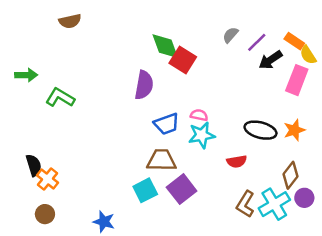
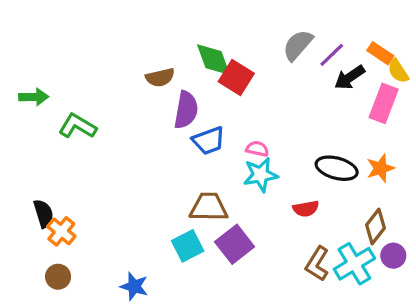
brown semicircle: (70, 21) -> (160, 77), moved
gray semicircle: (230, 35) -> (298, 45), size x1.5
blue trapezoid: (167, 124) -> (209, 141), moved

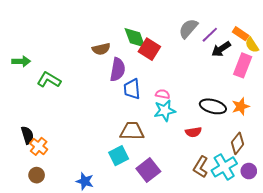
blue trapezoid: (209, 141) -> (132, 89), turned 105
purple square: (235, 244) -> (148, 170), moved
purple circle: (393, 256) -> (249, 171), moved

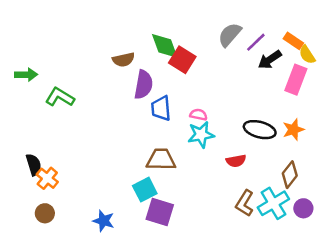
purple square: (148, 170) -> (160, 212), moved, turned -35

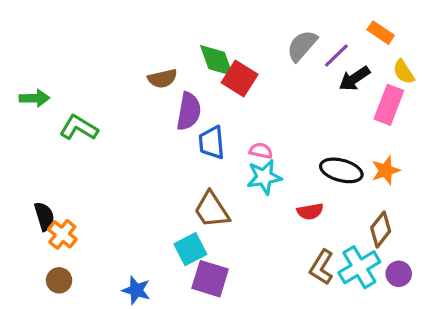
orange rectangle: (293, 41) -> (381, 33), moved
brown trapezoid: (161, 160) -> (212, 210), turned -124

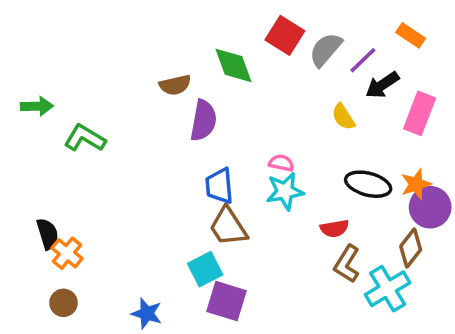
yellow semicircle: (404, 72) -> (343, 117), moved
red square: (240, 79) -> (285, 35), moved
blue trapezoid: (212, 143) -> (219, 186), moved
brown L-shape: (322, 267) -> (347, 264), moved
purple circle: (399, 274) -> (430, 207), moved, size x1.5

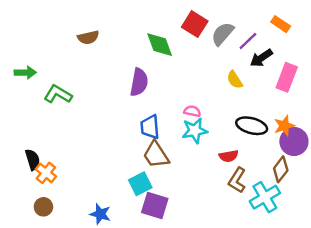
brown semicircle: (175, 85) -> (88, 37), moved

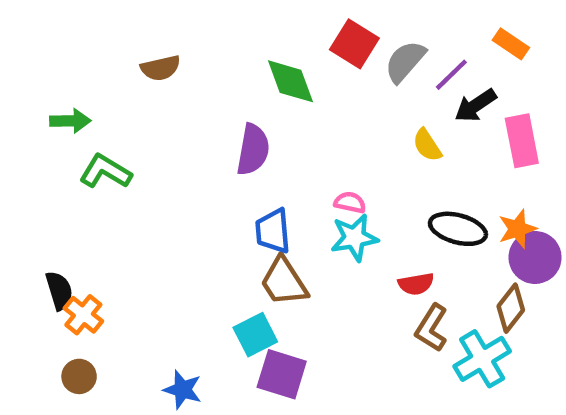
green arrow: (25, 72) -> (70, 121), moved
pink rectangle: (287, 77) -> (522, 141), turned -32

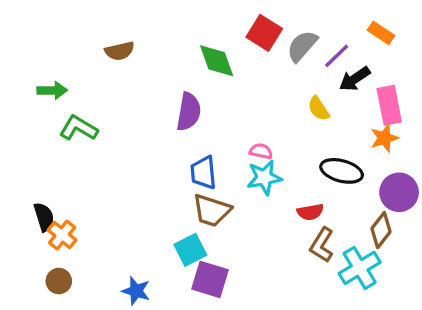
orange star: (517, 229) -> (384, 138), moved
brown trapezoid: (284, 282) -> (212, 210), turned -39

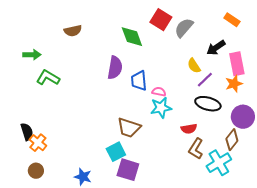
purple line: (337, 56) -> (205, 80), moved
blue trapezoid: (203, 173) -> (139, 81), moved

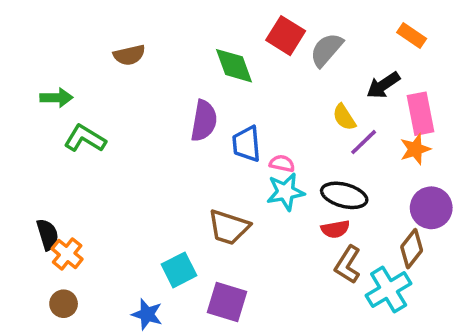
black ellipse: (208, 104) -> (344, 195), moved
cyan square: (116, 152) -> (179, 270), moved

